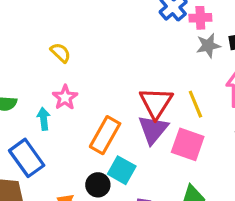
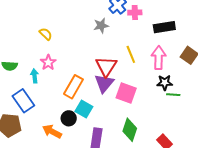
gray star: (208, 46) -> (101, 26), moved
yellow line: (195, 104) -> (131, 54), moved

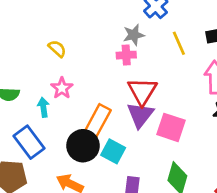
pink cross: (135, 13) -> (126, 55), moved
yellow line: (131, 54) -> (179, 43), moved
black circle: (69, 118) -> (83, 146), moved, size x1.5

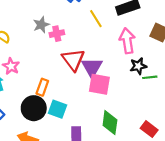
gray star: (134, 35) -> (41, 25), moved
purple triangle: (140, 115) -> (92, 67), moved
orange rectangle: (98, 121) -> (42, 87), size x0.7

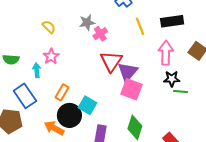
pink cross: (57, 34) -> (100, 34), turned -32
orange rectangle: (42, 87) -> (62, 92), moved
black circle: (34, 108) -> (69, 115), moved

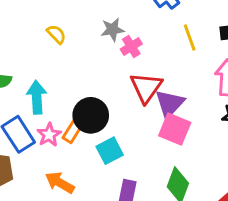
pink star: (51, 56) -> (49, 135), moved
cyan arrow: (37, 70) -> (37, 97), size x1.5
cyan square: (88, 105) -> (110, 151), turned 30
black circle: (69, 115) -> (91, 115), moved

